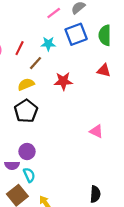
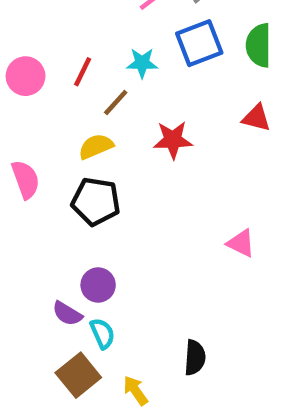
black pentagon: (26, 111) -> (96, 201), turned -30
purple semicircle: (12, 165) -> (67, 314), turned 32
black semicircle: (95, 194) -> (195, 358), moved

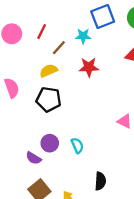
cyan star: (142, 63) -> (83, 36), moved
cyan semicircle: (102, 333) -> (77, 145), moved

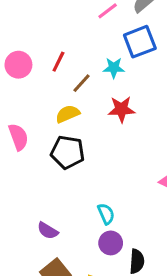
purple circle: (50, 143) -> (111, 243), moved

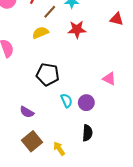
black pentagon: (68, 152) -> (48, 74), moved
purple circle: (111, 243) -> (86, 103), moved

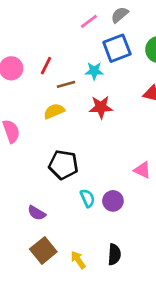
brown line: (50, 12) -> (66, 84), turned 32
black semicircle: (87, 133) -> (114, 254), moved

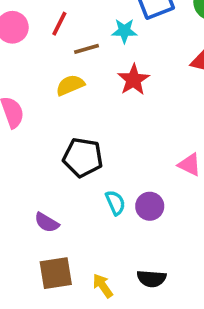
red star: (101, 107) -> (133, 80), turned -30
brown square: (43, 250) -> (56, 273), turned 30
black semicircle: (114, 254) -> (152, 279), turned 90

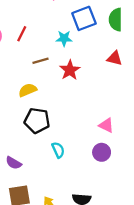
brown line: (86, 49) -> (41, 61), moved
yellow semicircle: (70, 85) -> (28, 90), moved
purple circle: (150, 206) -> (102, 152), moved

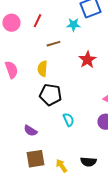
red star: (70, 70) -> (87, 60), moved
yellow semicircle: (28, 90) -> (42, 69), turned -63

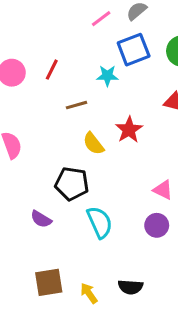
yellow semicircle: (42, 69) -> (93, 144), moved, turned -42
cyan semicircle: (68, 120) -> (100, 222), size x1.5
purple semicircle: (30, 131) -> (41, 219), moved

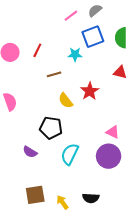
cyan semicircle: (100, 222) -> (70, 154), turned -130
purple circle: (157, 225) -> (109, 156), size x1.5

